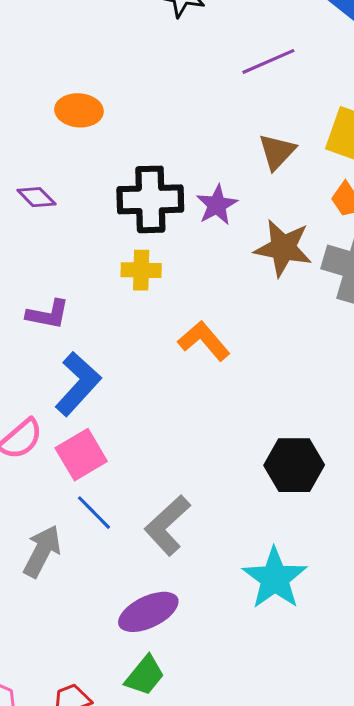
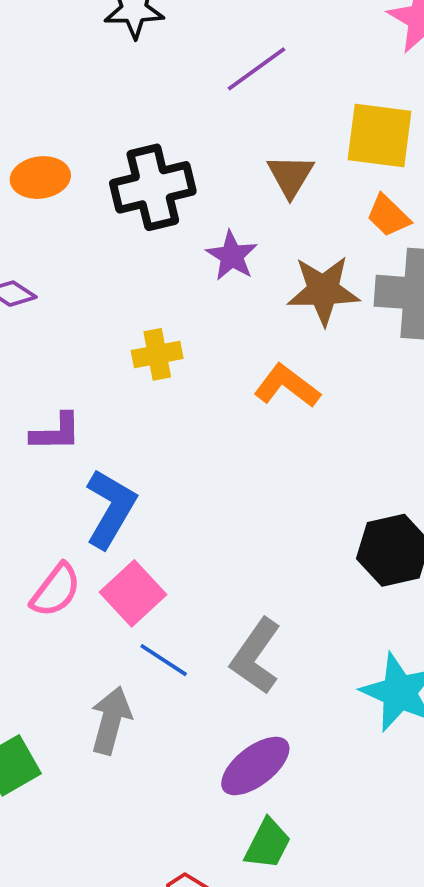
black cross: (150, 199) -> (153, 187), moved
orange L-shape: (204, 341) -> (287, 386), moved

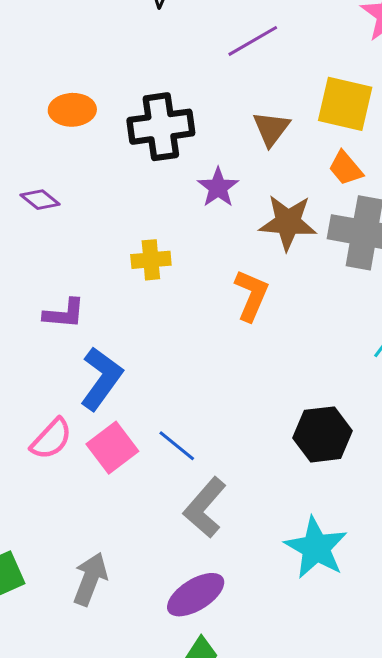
orange L-shape: (287, 386) -> (251, 295), turned 70
blue line: (164, 660) -> (177, 446), moved
gray arrow: (111, 720) -> (90, 579), moved

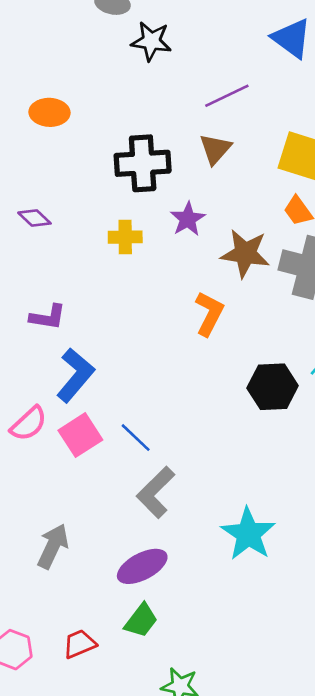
orange ellipse: (72, 110) -> (50, 112), moved
brown triangle: (271, 129) -> (215, 149), moved
yellow cross: (151, 260) -> (125, 237), moved
black hexagon: (323, 434) -> (273, 387), moved

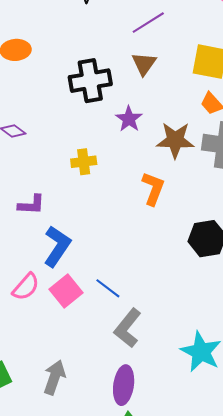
yellow cross: (125, 237) -> (84, 162), moved
purple ellipse: (142, 566) -> (124, 385), turned -48

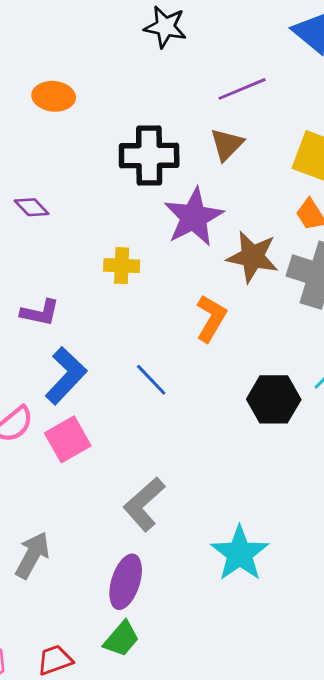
purple star: (129, 119) -> (194, 217), size x1.6
blue line: (108, 288) -> (151, 380), moved

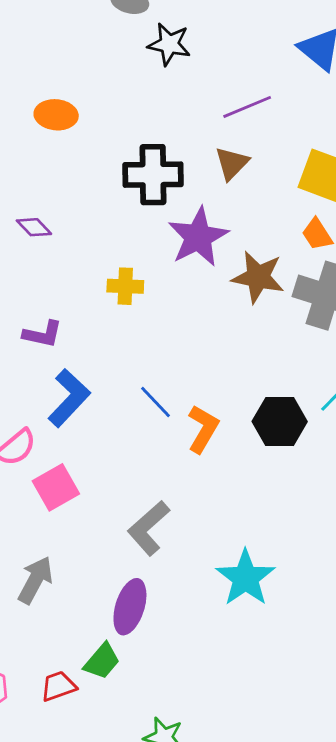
orange L-shape: (211, 318) -> (203, 429), moved
pink square: (68, 439) -> (56, 487), moved
green trapezoid: (121, 639) -> (102, 661), moved

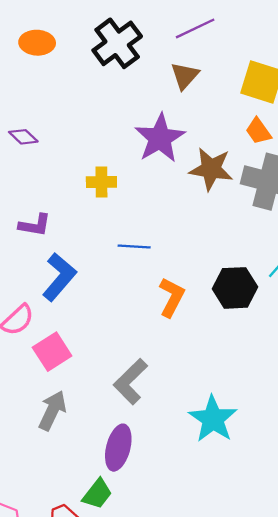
black cross: (153, 175) -> (117, 43), moved, turned -33
blue line: (156, 402) -> (134, 246), moved, turned -40
gray arrow: (35, 580) -> (52, 411), moved

